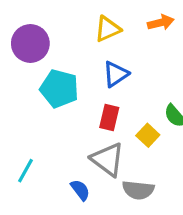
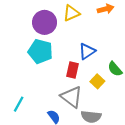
purple circle: (30, 43) -> (45, 22), moved
blue triangle: (116, 74) -> (87, 51), moved

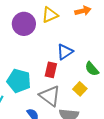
cyan pentagon: (40, 51) -> (19, 81), moved
yellow square: (97, 81) -> (80, 89), moved

